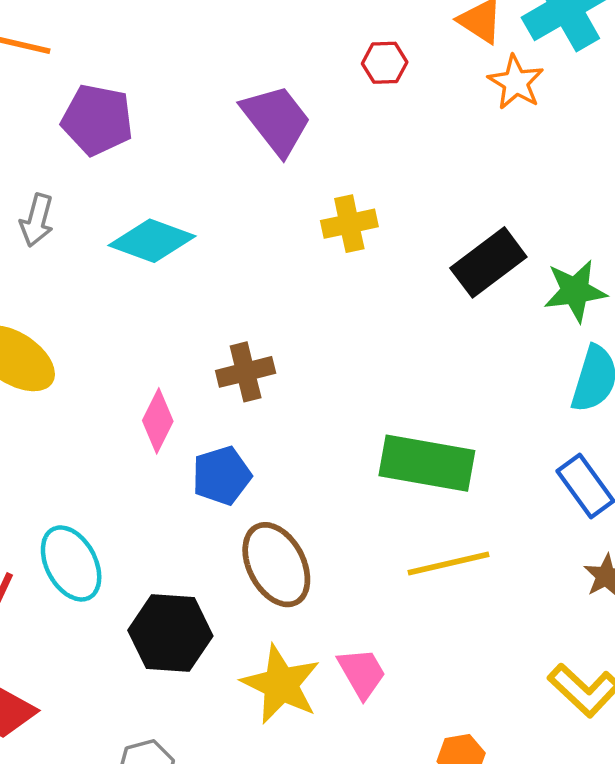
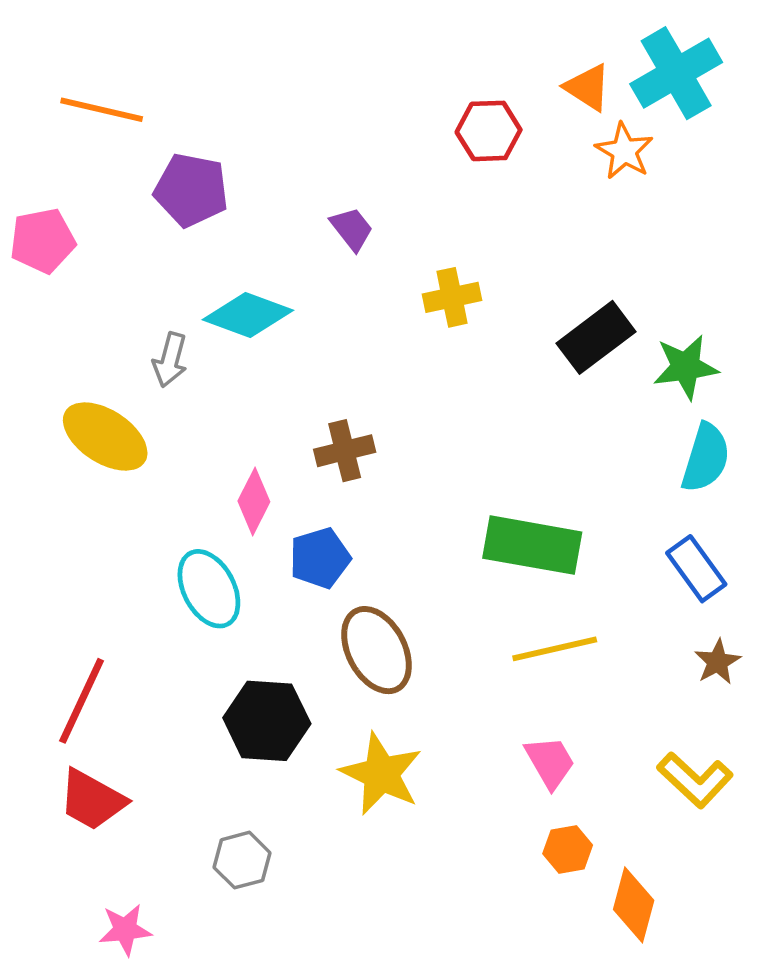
red hexagon: (385, 63) -> (489, 131), size x1.4
purple trapezoid: (276, 120) -> (352, 229), moved, size x0.6
gray arrow: (37, 220) -> (170, 360), moved
cyan ellipse: (71, 563) -> (209, 589), moved
pink trapezoid: (362, 673) -> (550, 762), moved

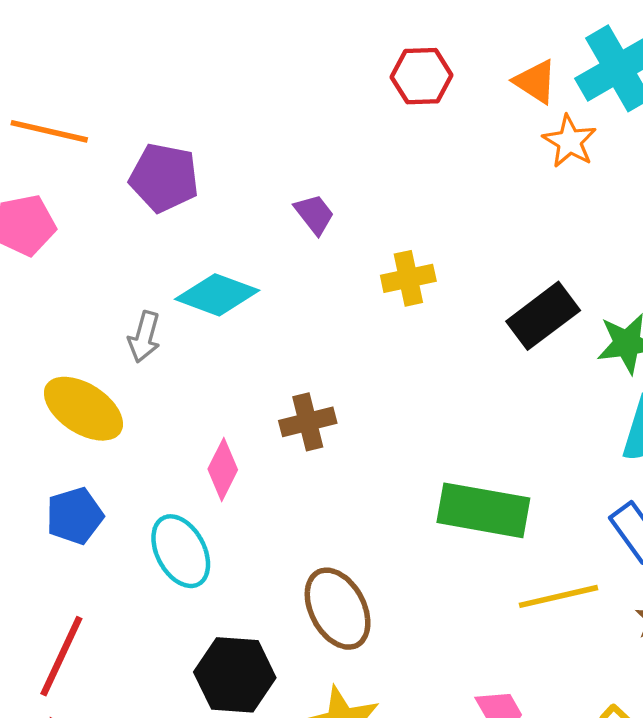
orange line: (102, 110) -> (49, 131), moved
red hexagon: (489, 131) -> (422, 76), moved
blue pentagon: (320, 558) -> (75, 516), moved
yellow line: (555, 649) -> (559, 596), moved

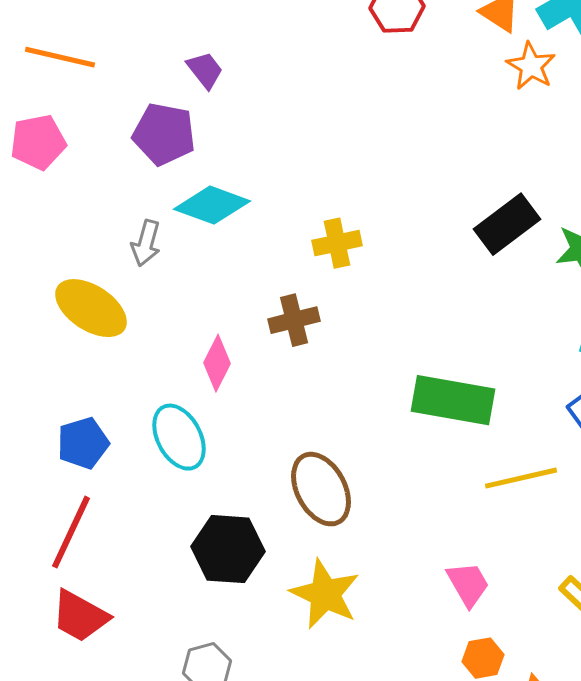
purple pentagon: (164, 178) -> (164, 134), moved
purple trapezoid: (314, 214) -> (205, 70), moved
yellow cross: (408, 278) -> (337, 243), moved
blue pentagon: (75, 516) -> (83, 443), moved

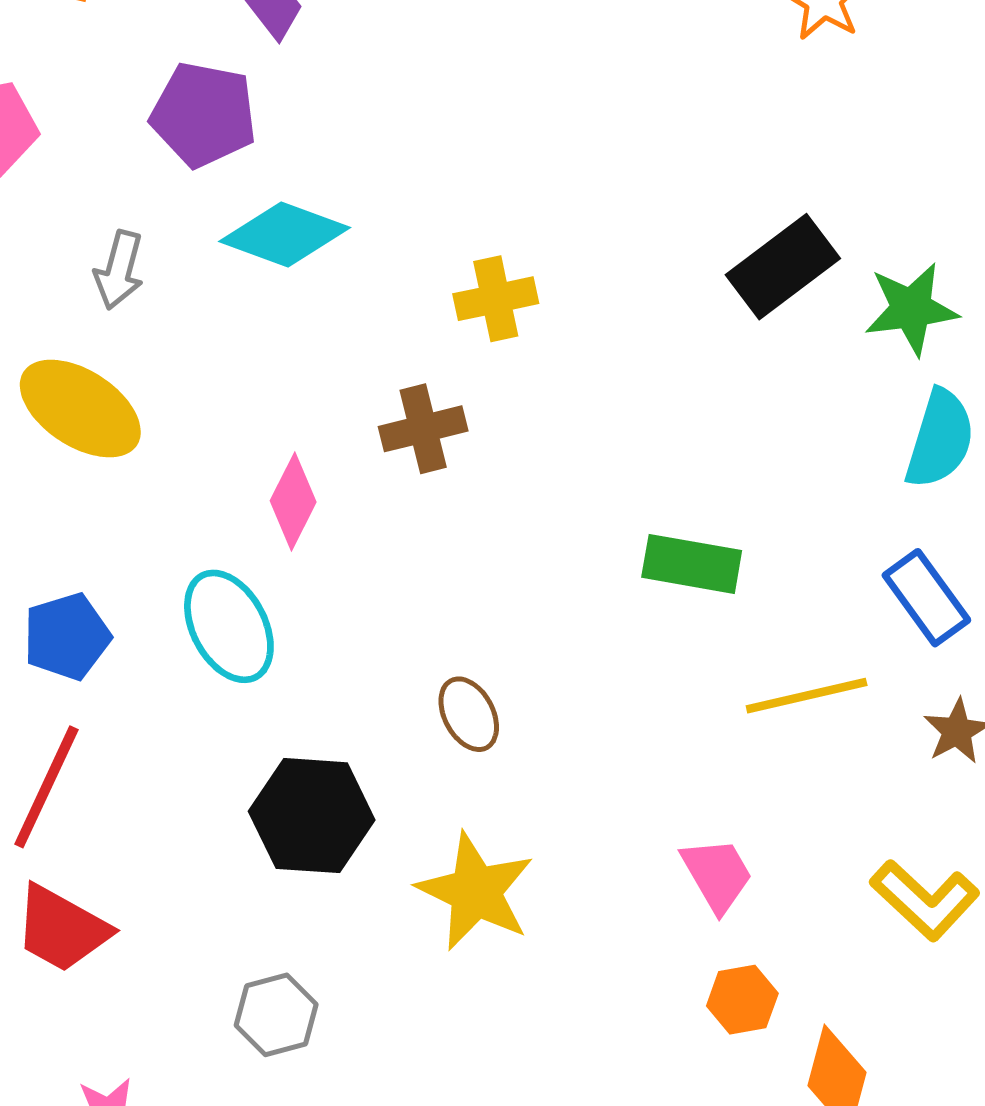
gray arrow: (146, 243) -> (119, 270), moved
green rectangle: (453, 400) -> (692, 564), size x0.7
brown ellipse: (321, 489) -> (469, 714), size x0.6

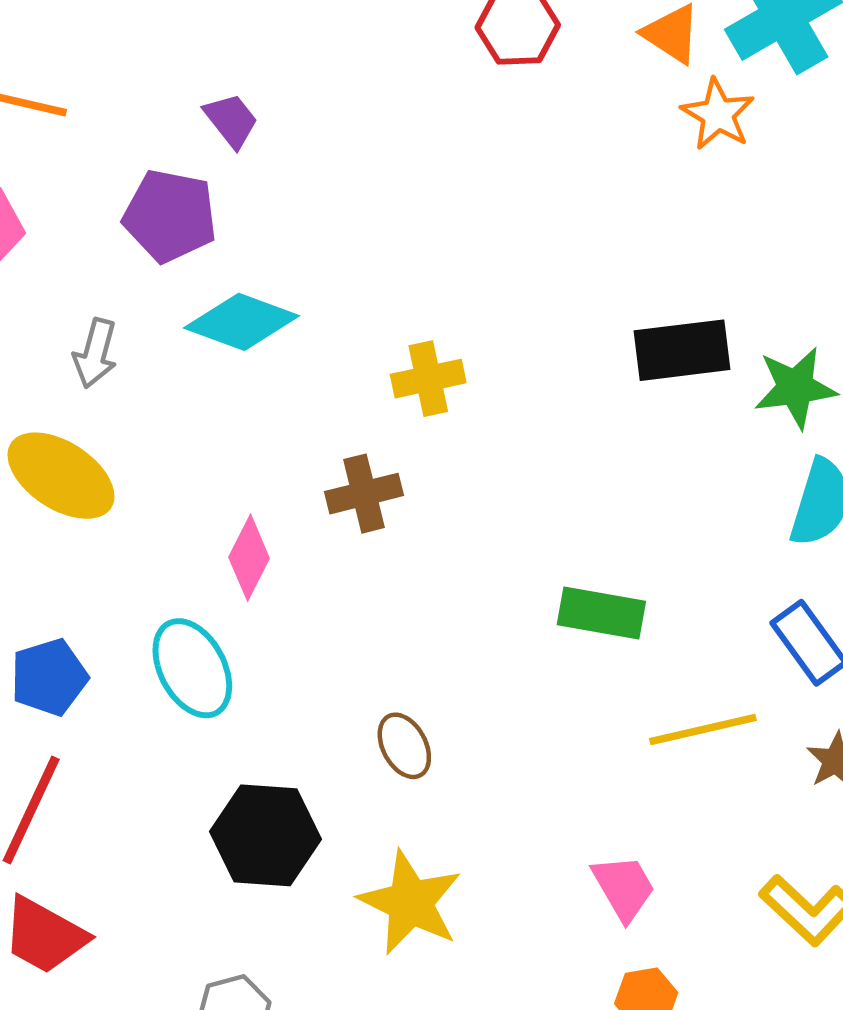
black rectangle: (783, 267) -> (682, 350), turned 30

